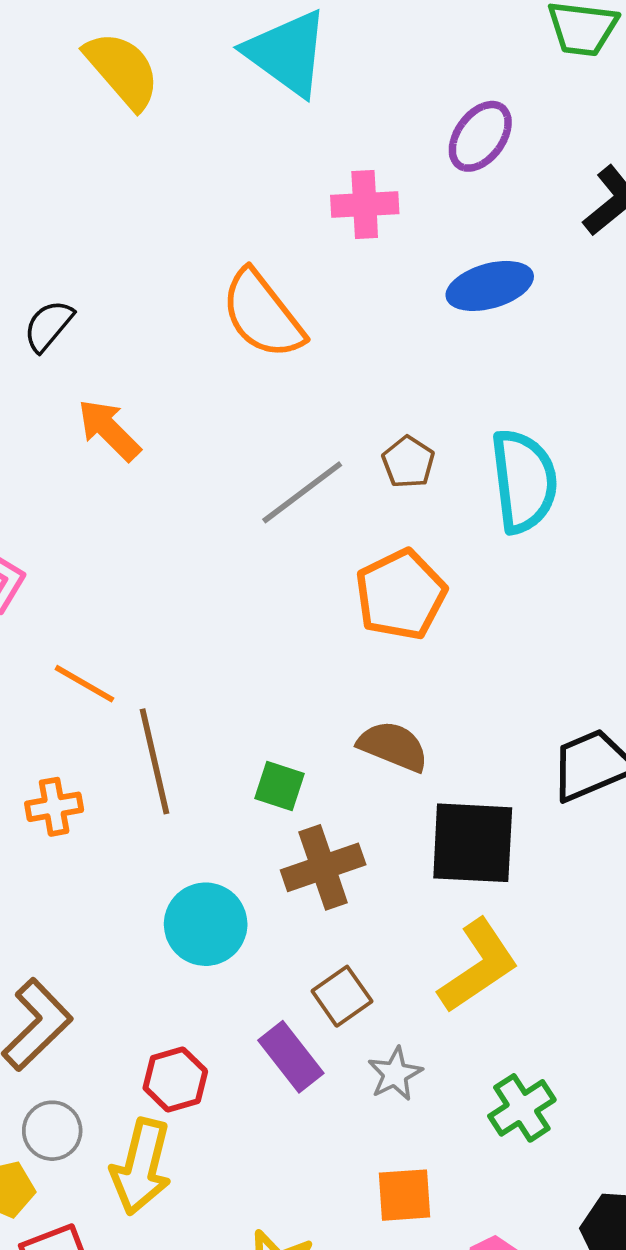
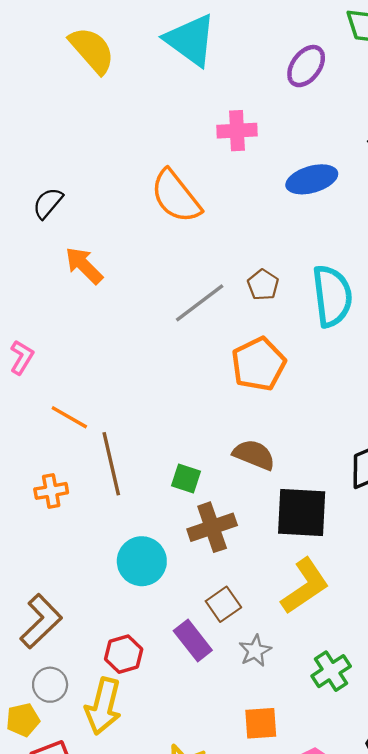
purple ellipse: (480, 136) -> (306, 66), moved

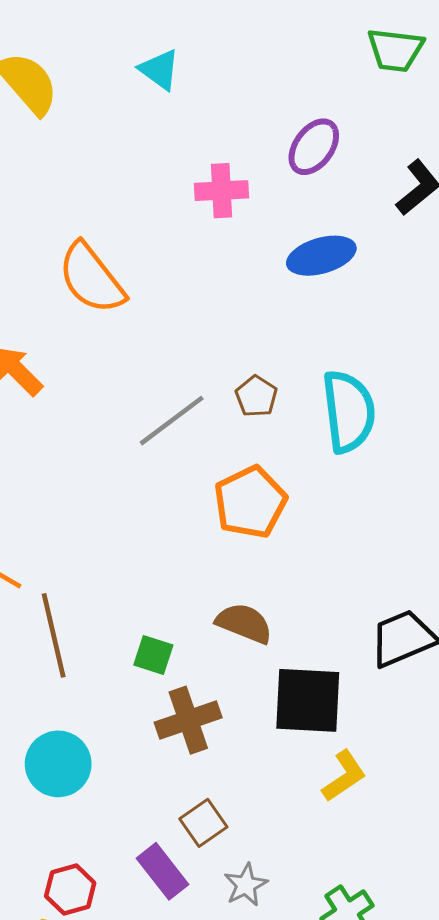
cyan triangle: (191, 40) -> (159, 70), size x0.6
purple ellipse: (306, 66) -> (314, 147), moved
orange semicircle: (176, 196) -> (91, 278), moved
cyan circle: (142, 561) -> (58, 764), moved
yellow L-shape: (305, 586) -> (344, 776), moved, size x0.7

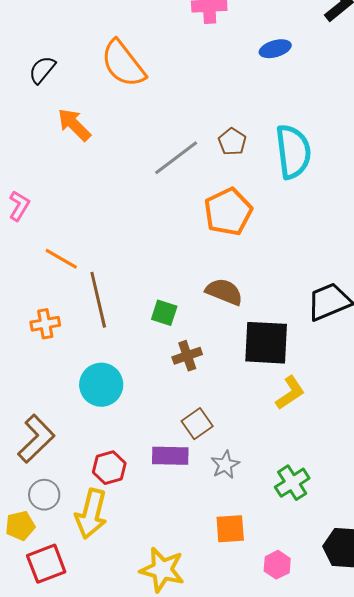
blue ellipse: (321, 256) -> (275, 49), size x0.7
brown cross: (188, 720) -> (187, 356), size x0.7
purple rectangle: (163, 871) -> (170, 456), turned -51

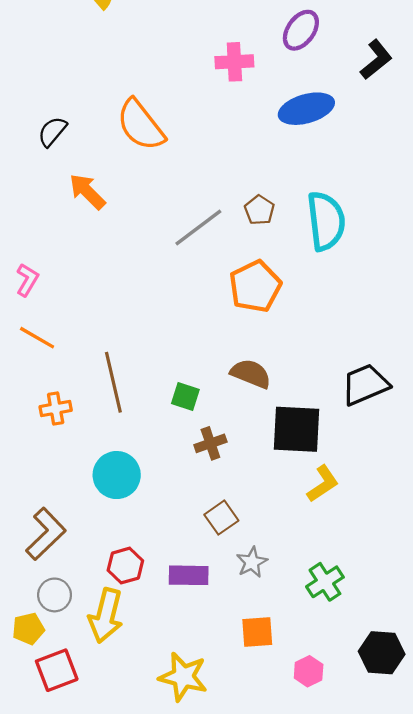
blue ellipse: (275, 49) -> (306, 109), size x1.6
orange line: (61, 259) -> (37, 338), moved
purple rectangle: (170, 456) -> (189, 575), moved

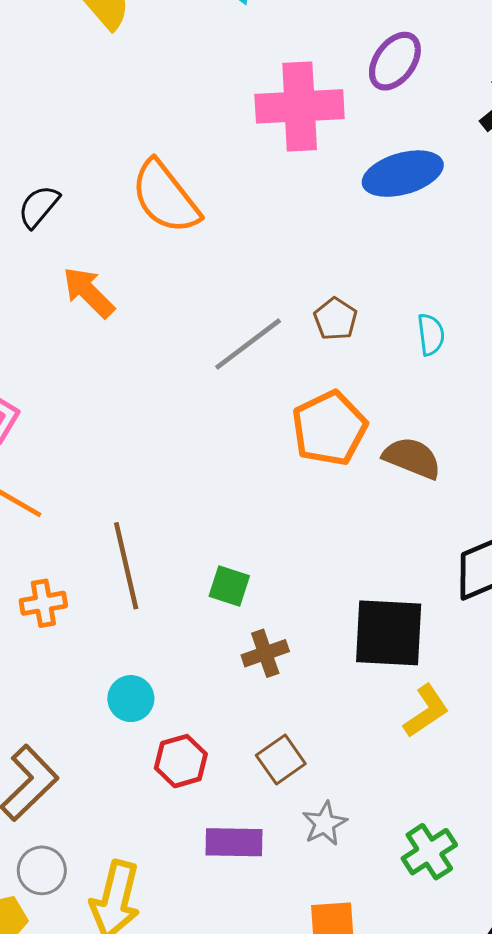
pink cross: (234, 62) -> (300, 106), size x1.6
cyan semicircle: (326, 221) -> (431, 335), size x0.5
brown semicircle: (251, 374) -> (412, 458), moved
cyan circle: (117, 475) -> (131, 699), size x0.7
red hexagon: (125, 566) -> (181, 761), moved

